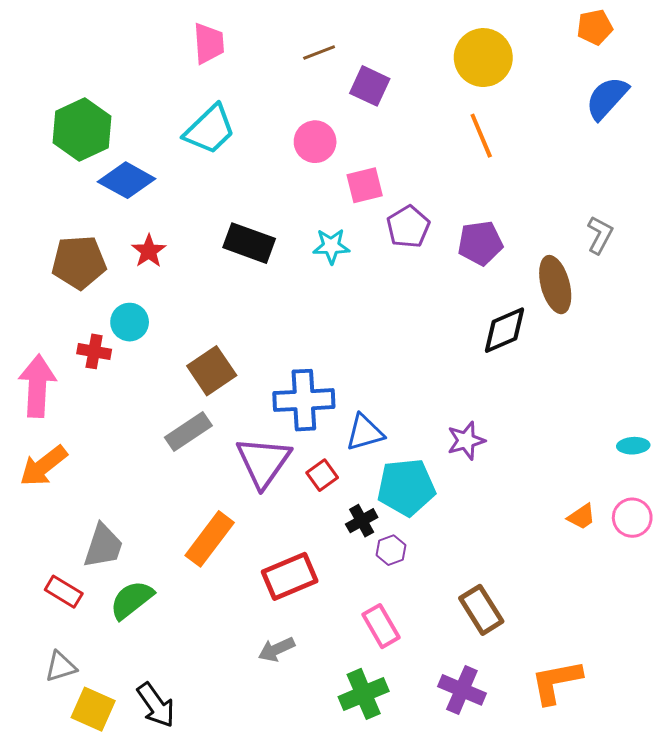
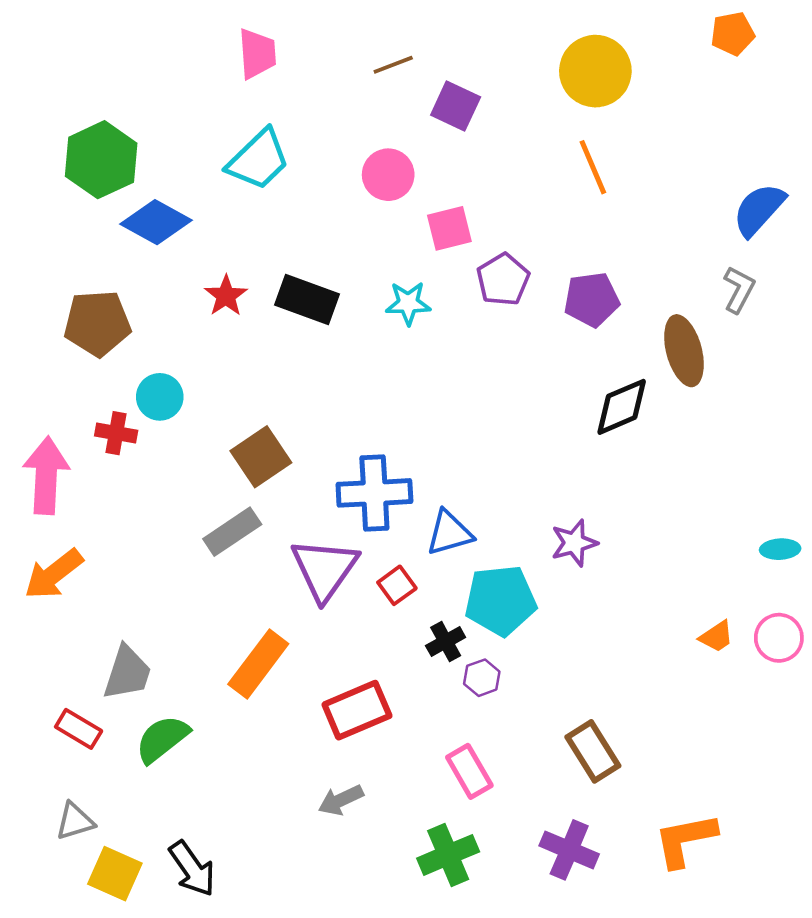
blue semicircle: (607, 98) -> (759, 210), moved
red star: (149, 251) -> (226, 296), moved

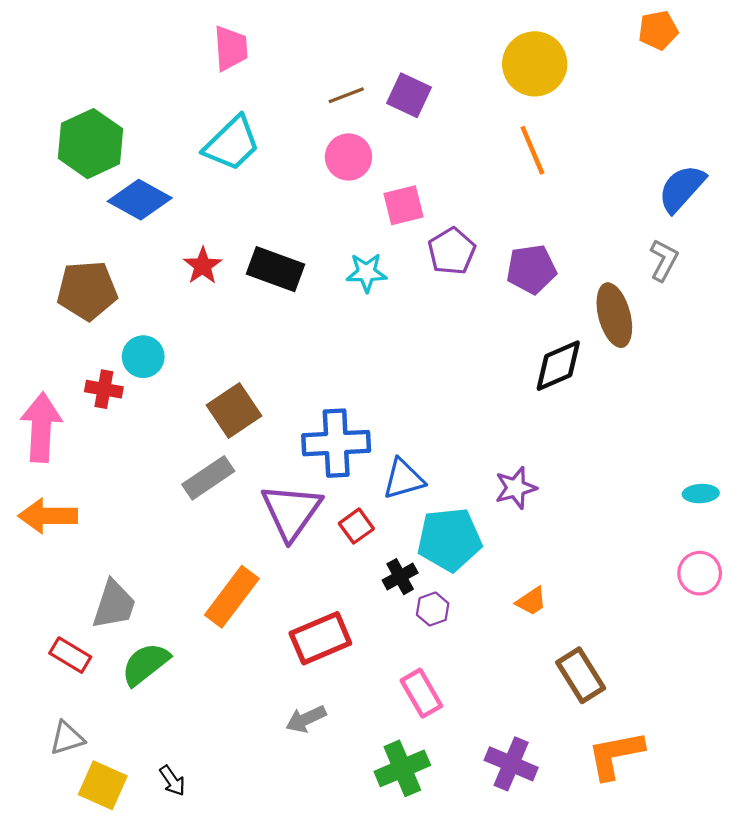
brown line: (393, 65) -> (346, 95), moved
orange arrow: (54, 574) -> (48, 516), turned 38
orange trapezoid: (716, 637) -> (531, 601), moved
brown rectangle: (593, 751) -> (581, 675), moved
black arrow: (192, 869) -> (172, 781), size x0.6

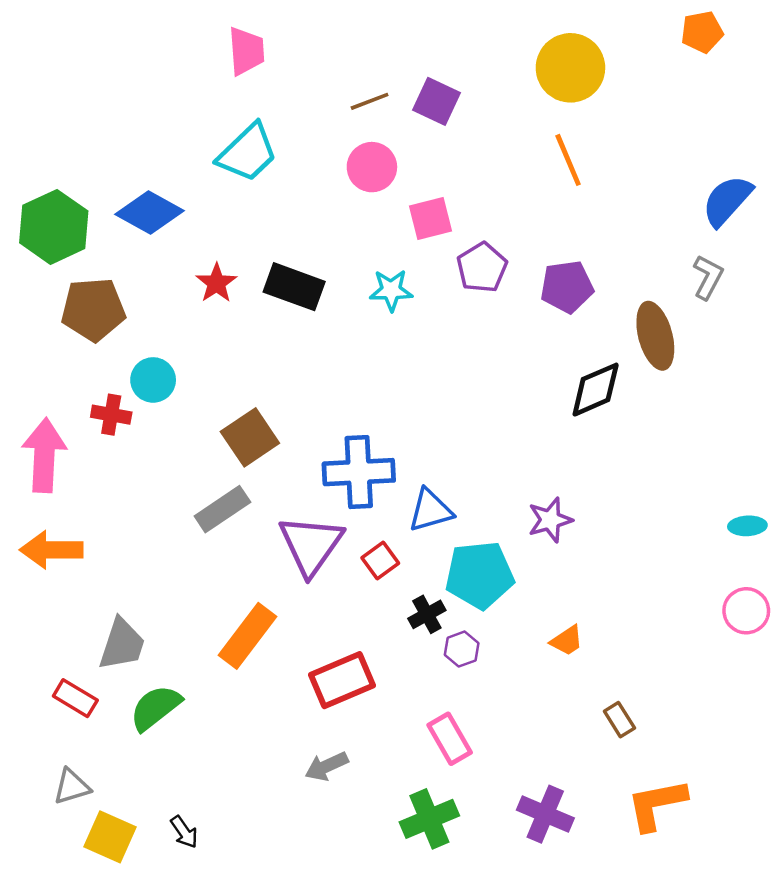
green hexagon: (90, 144) -> (54, 227), moved
brown rectangle: (581, 675) -> (619, 720), size x0.6

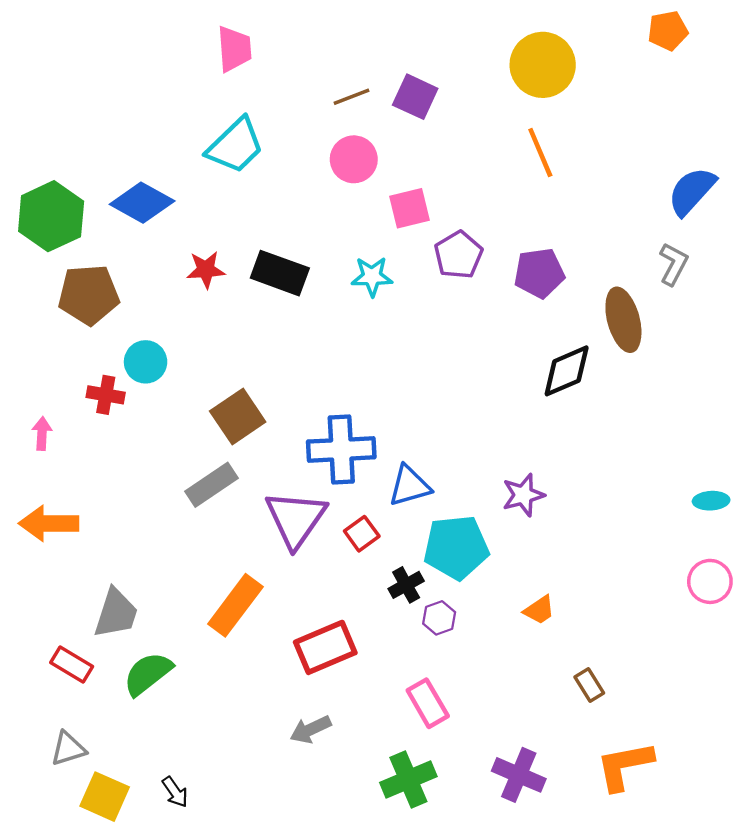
red star: (216, 283) -> (206, 270), turned 30
pink arrow: (44, 455) -> (42, 434), size x0.5

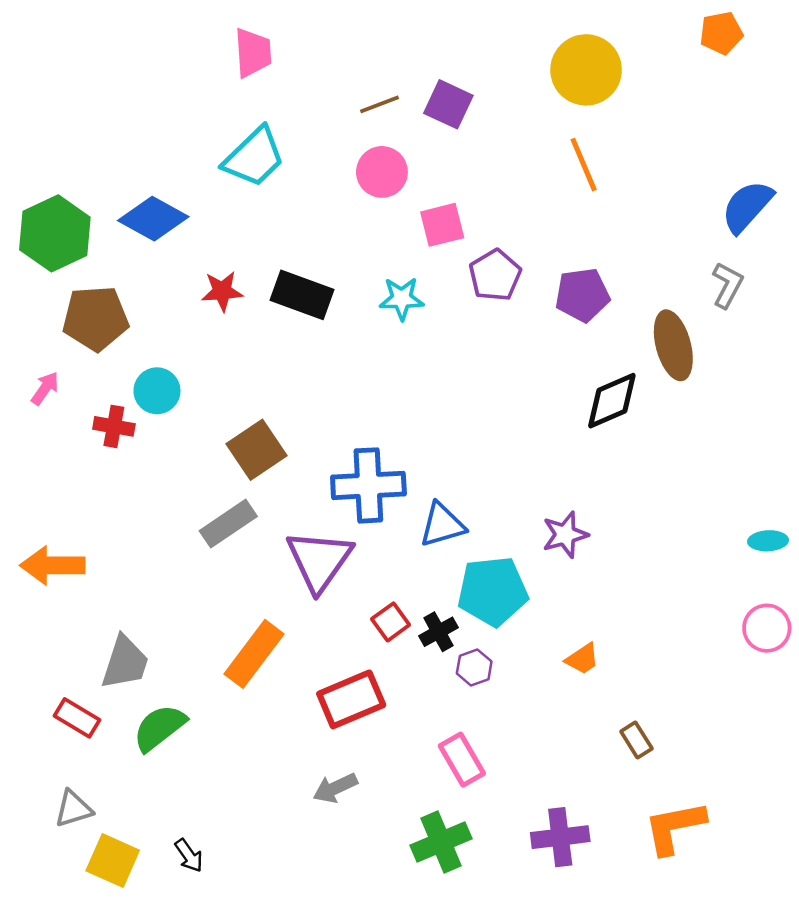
pink arrow: (42, 434) -> (45, 388), moved, turned 32
red square: (362, 534) -> (391, 622), moved
purple cross: (519, 775) -> (560, 837), turned -30

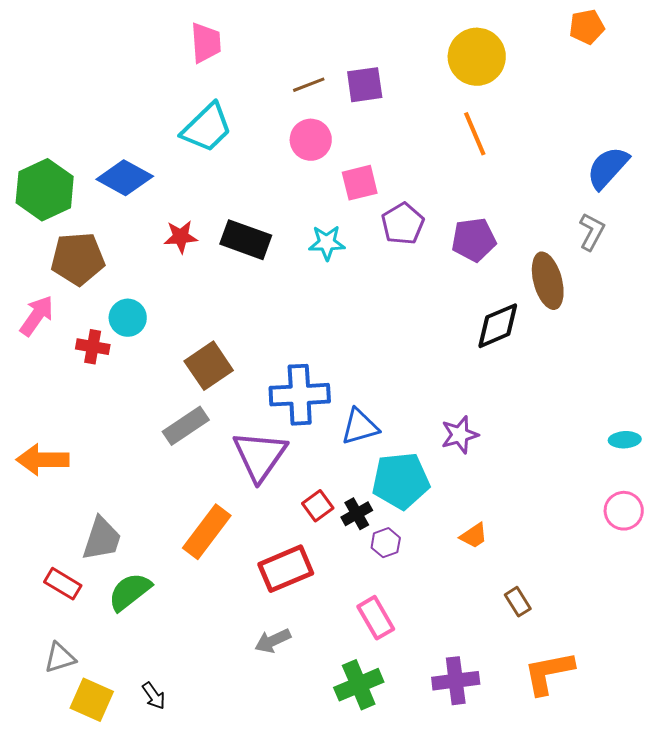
purple square: (448, 104) -> (365, 85), turned -33
pink arrow: (45, 388) -> (37, 316), size x1.5

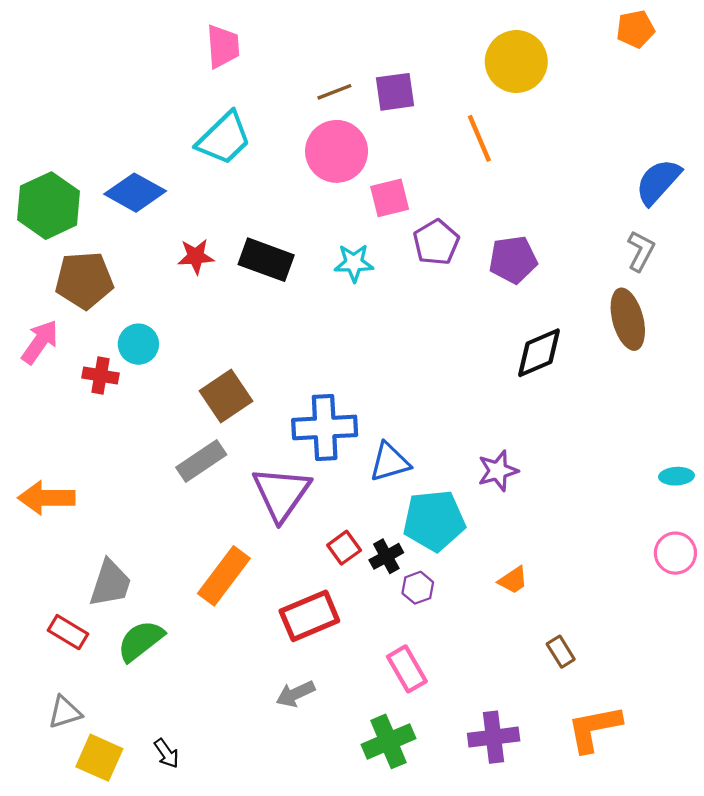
orange line: (475, 134) -> (479, 138), moved
pink circle: (311, 140) -> (337, 151), size x1.4
brown ellipse: (548, 281) -> (628, 319), moved

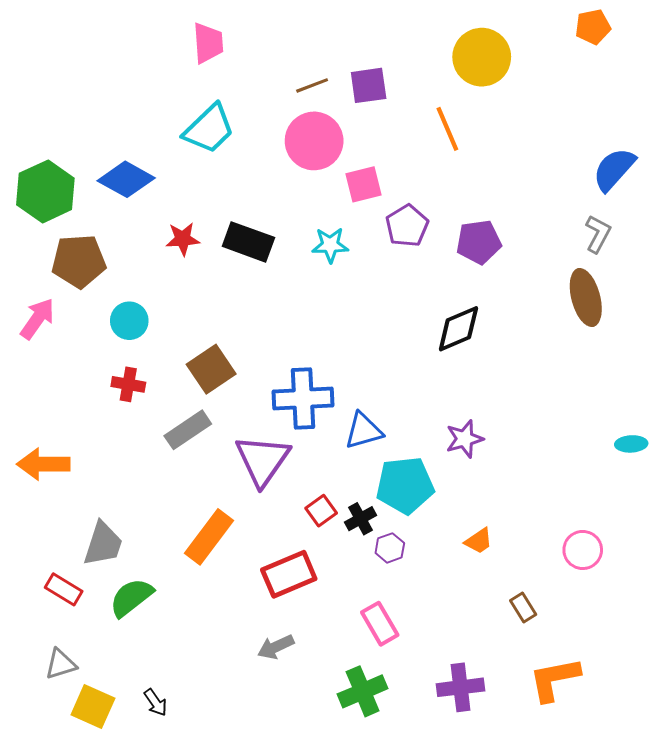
black diamond: (539, 353) -> (458, 329), moved
red cross: (101, 376) -> (128, 384), moved
pink circle: (675, 553) -> (583, 550), moved

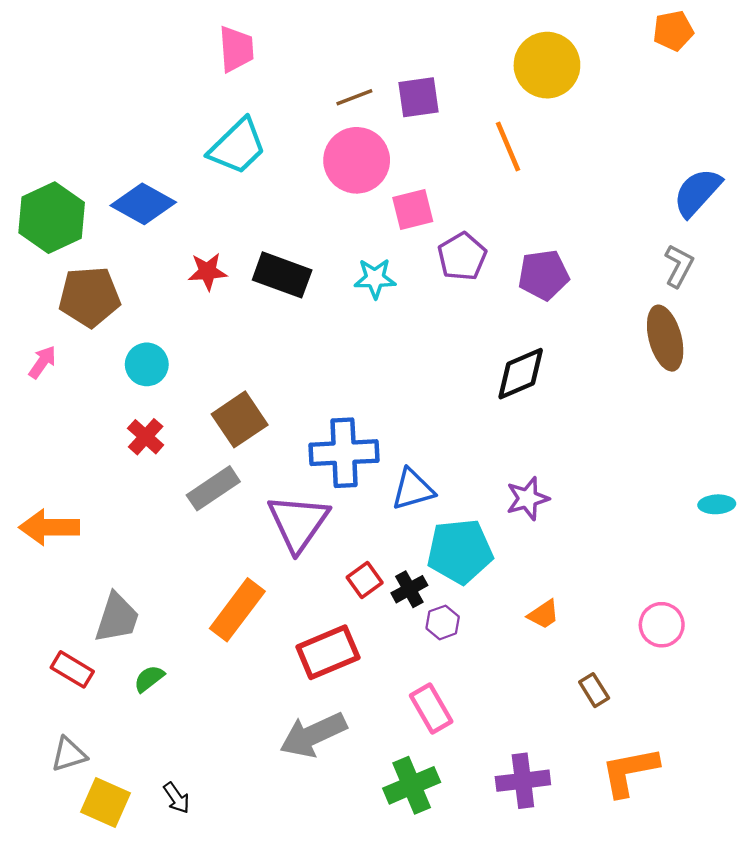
pink arrow: (37, 319) -> (42, 362), size x0.7
red cross: (128, 384) -> (146, 437), turned 32
green semicircle: (131, 597) -> (149, 679), size x0.6
gray arrow: (276, 647) -> (313, 735), size x1.6

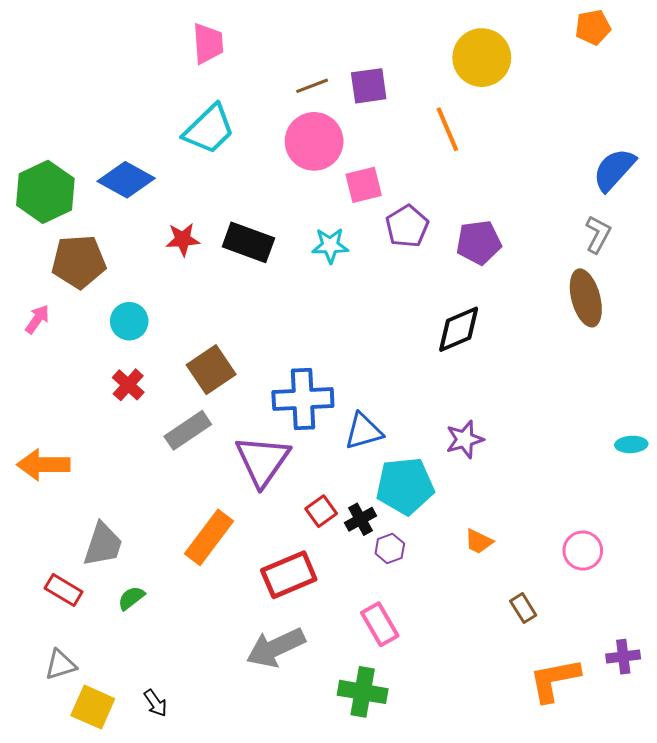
orange trapezoid: (544, 614) -> (479, 541), turned 60
purple cross: (523, 781) -> (623, 657), moved, size x0.7
green cross: (412, 785) -> (363, 692), turned 33

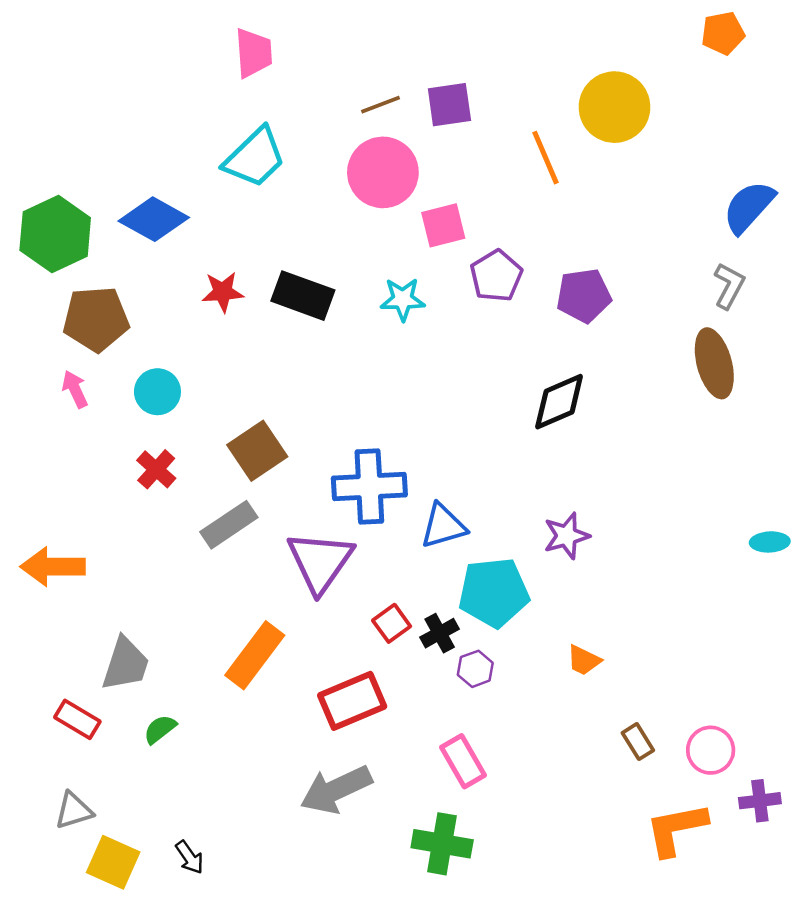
yellow circle: (482, 58) -> (615, 107), moved
pink arrow: (37, 319) -> (75, 389), moved, turned -60
pink circle: (583, 551) -> (711, 750), moved

